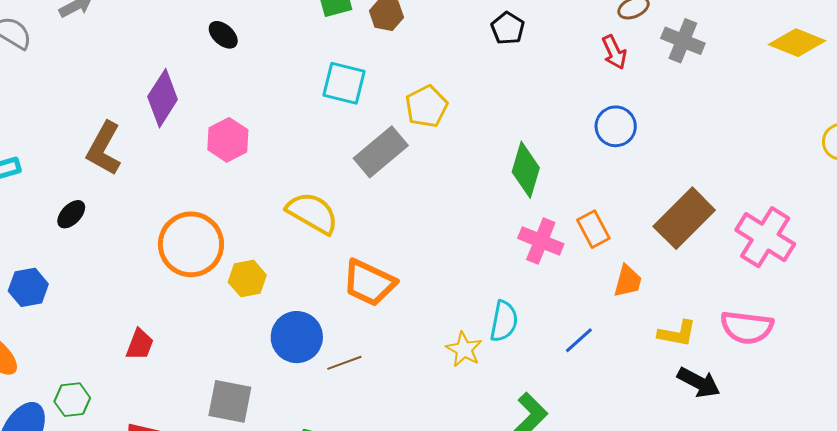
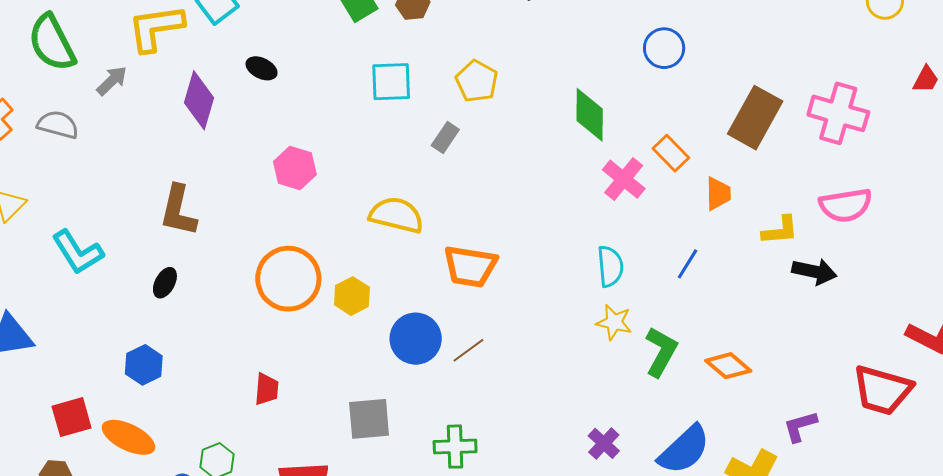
purple diamond: (163, 98) -> (199, 100), moved
gray rectangle: (381, 152) -> (445, 137), size x0.6
pink cross: (541, 241) -> (624, 179), turned 33
yellow star: (464, 349) -> (614, 322), moved

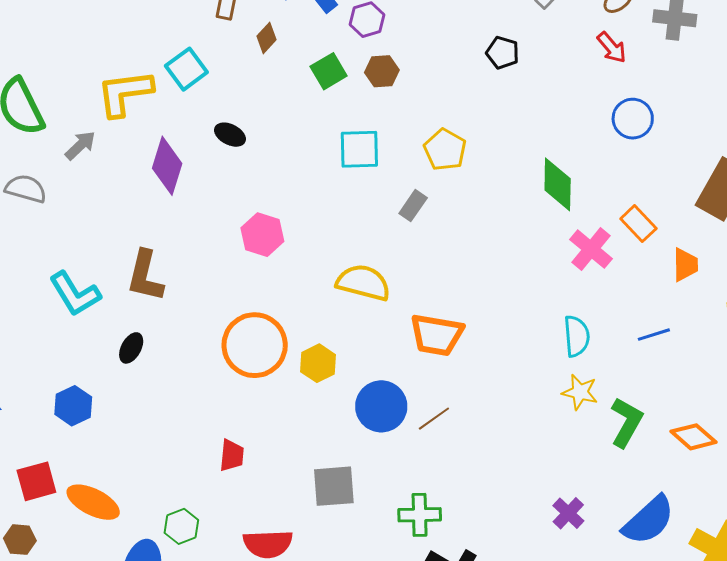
cyan L-shape: (78, 252) -> (75, 294), moved
blue line: (688, 264) -> (654, 335), turned 40
blue hexagon: (144, 365) -> (73, 406), moved

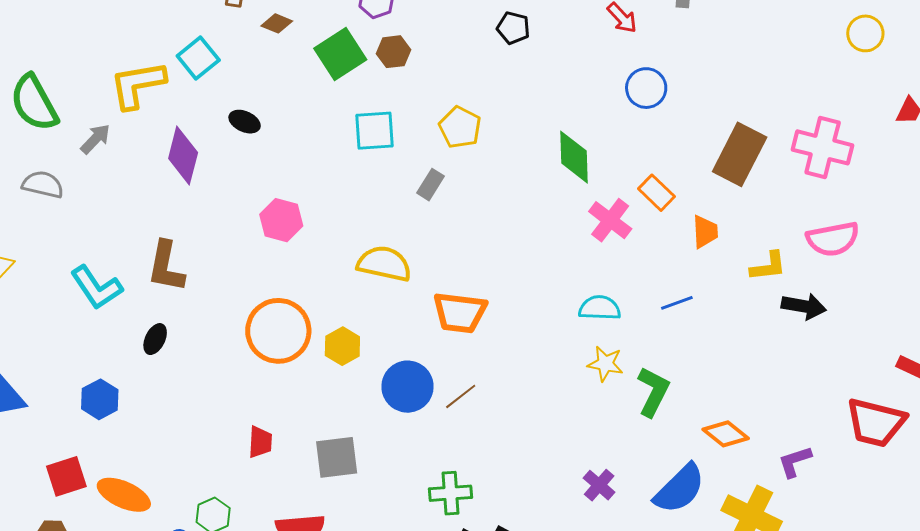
brown diamond: (266, 38) -> (277, 23), turned 72
green square: (329, 71) -> (340, 54), size x1.4
cyan semicircle: (577, 336) -> (600, 308), turned -81
orange diamond: (694, 437) -> (726, 434), moved
gray square: (334, 486) -> (337, 457), moved

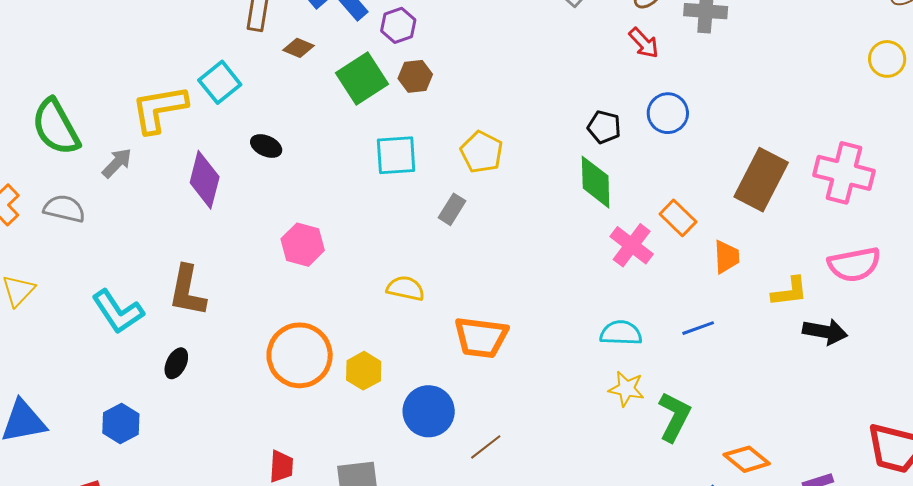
black pentagon: (513, 28) -> (604, 127), moved
yellow semicircle: (384, 264) -> (406, 288), size x0.7
brown line: (461, 396) -> (486, 447), moved

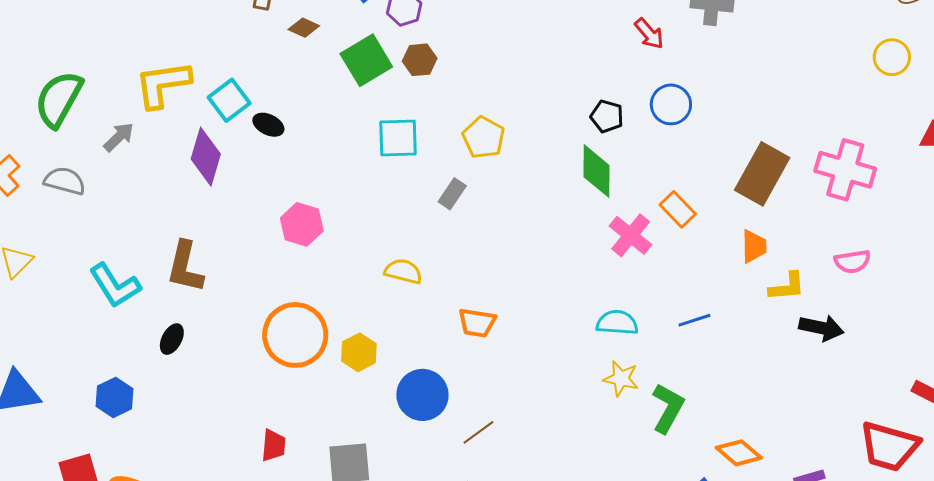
cyan square: (220, 82) -> (229, 100), moved
green semicircle: (56, 127) -> (59, 99), turned 56
orange trapezoid: (727, 257) -> (754, 246), moved
pink semicircle: (854, 264) -> (852, 262), size x0.7
orange trapezoid: (481, 337) -> (477, 323), size x0.7

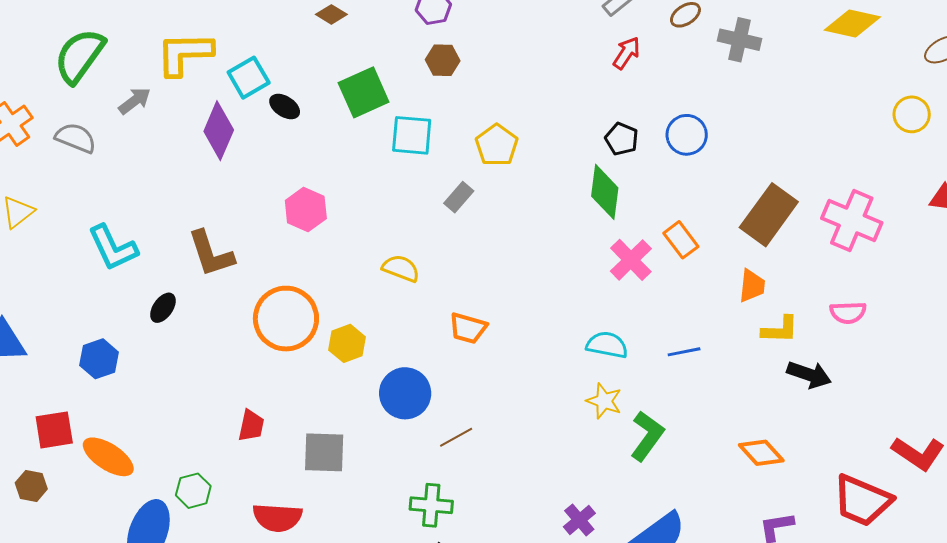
red arrow: (649, 34) -> (627, 53), moved, turned -112
green square: (366, 60) -> (364, 92), moved
brown L-shape: (185, 267) -> (211, 254), moved, turned -38
orange diamond: (739, 453) -> (761, 453), moved

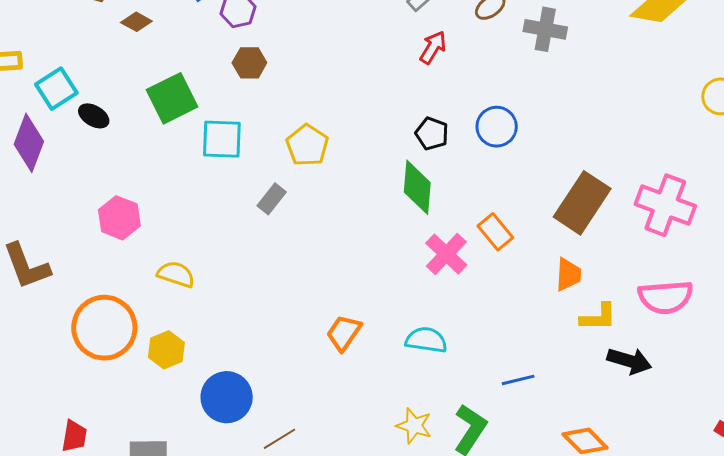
yellow semicircle: (401, 268) -> (176, 274), moved
pink semicircle: (848, 313) -> (666, 297), size x1.5
orange trapezoid: (468, 328) -> (344, 333), moved, turned 111
blue line: (684, 352) -> (518, 380), moved
yellow star: (604, 401) -> (414, 426), moved

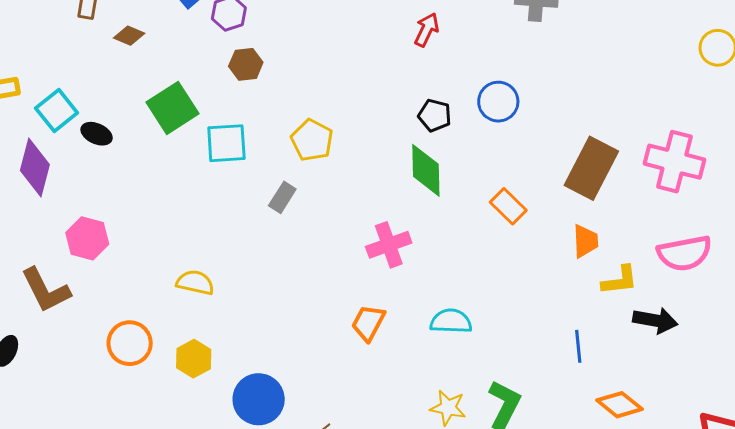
pink hexagon: (119, 218) -> (87, 238), moved
pink cross: (446, 254) -> (389, 245), moved, turned 33
orange circle: (104, 328) -> (130, 343), size x0.7
blue line: (518, 380) -> (578, 346), moved, turned -76

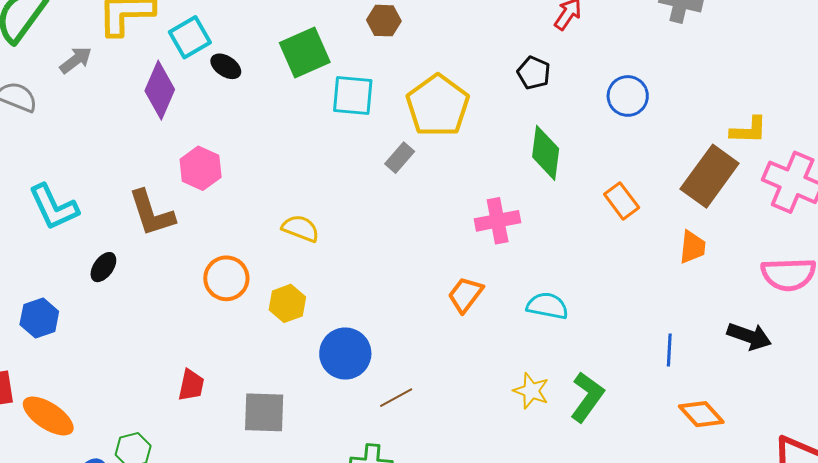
black pentagon: (435, 115) -> (534, 73), moved
yellow pentagon: (312, 140) -> (438, 106), size x1.5
yellow L-shape: (620, 280) -> (749, 130), moved

